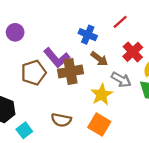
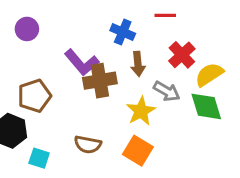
red line: (120, 22) -> (165, 15), turned 42
brown arrow: (99, 59) -> (138, 64), turned 48
brown pentagon: (34, 73) -> (35, 96), moved
cyan square: (24, 130) -> (39, 158), turned -35

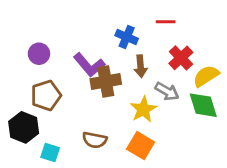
purple circle: (27, 29) -> (39, 54), moved

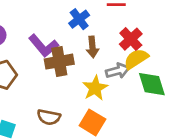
blue cross: (127, 37) -> (79, 19), turned 30
yellow semicircle: (206, 76) -> (136, 59), moved
gray arrow: (167, 91) -> (118, 71), turned -45

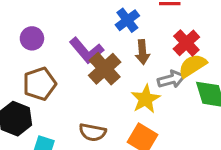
brown cross: (59, 62) -> (105, 69), turned -32

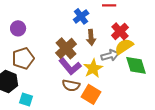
purple L-shape: (86, 51) -> (70, 66), moved
brown semicircle: (93, 132) -> (71, 85), moved

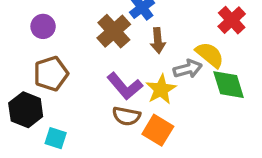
red cross: (120, 31) -> (232, 20), moved
yellow semicircle: (124, 46) -> (210, 55), turned 72
brown cross: (66, 48) -> (114, 31), moved

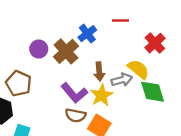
purple circle: (43, 26) -> (39, 49), moved
brown arrow: (158, 41) -> (99, 72), moved
brown pentagon: (51, 74) -> (19, 83), turned -30

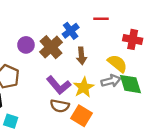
red cross: (155, 43) -> (133, 39), turned -36
brown arrow: (99, 72) -> (81, 56), moved
gray arrow: (122, 80) -> (111, 81), moved

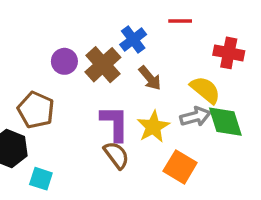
brown arrow: (81, 56) -> (150, 78), turned -35
purple L-shape: (59, 85) -> (115, 123), turned -140
brown semicircle: (60, 106) -> (116, 155), turned -138
orange square: (81, 116) -> (180, 167), moved

